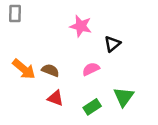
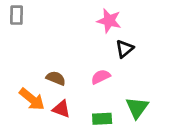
pink star: (81, 26) -> (109, 21), moved
orange arrow: (24, 69) -> (32, 99), moved
green rectangle: (92, 107) -> (102, 119), turned 30

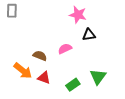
black triangle: (124, 49) -> (89, 35), turned 32
pink semicircle: (101, 77) -> (65, 49), moved
green rectangle: (102, 119) -> (73, 85), turned -32

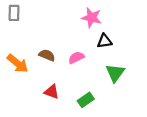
brown semicircle: (40, 56) -> (47, 55), moved
orange arrow: (23, 71) -> (18, 63), moved
green triangle: (98, 77) -> (115, 73), moved

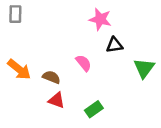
brown semicircle: (47, 55) -> (51, 77), moved
pink semicircle: (76, 58) -> (84, 63), turned 77
green triangle: (115, 73) -> (144, 68), moved

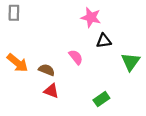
green rectangle: (94, 109) -> (101, 99), moved

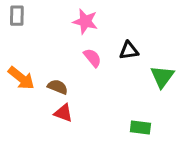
pink star: (91, 17) -> (85, 21), moved
pink semicircle: (76, 57) -> (93, 58), moved
green rectangle: (101, 99) -> (140, 128), moved, turned 42

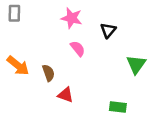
black triangle: (129, 50) -> (108, 30), moved, turned -42
brown semicircle: (58, 87) -> (48, 73), turned 49
red triangle: (63, 113) -> (66, 95), moved

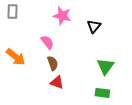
pink semicircle: (78, 49) -> (47, 42), moved
green triangle: (136, 64) -> (106, 66), moved
brown semicircle: (48, 73) -> (53, 63), moved

